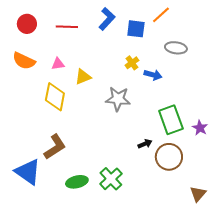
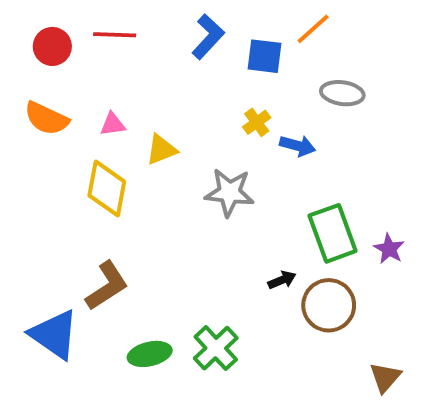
red line: (67, 27) -> (115, 35), moved

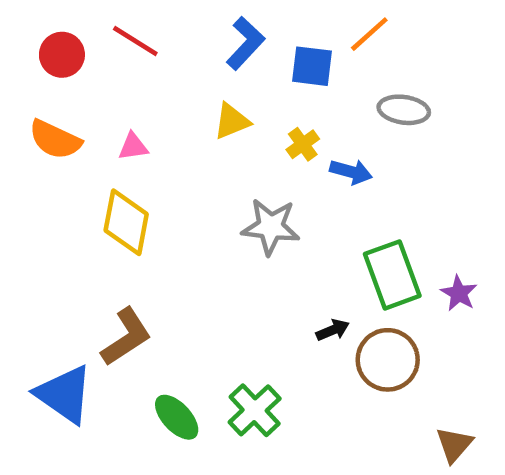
red line: (115, 35) -> (135, 41), turned 30
yellow triangle: (161, 150) -> (232, 121), moved
green ellipse: (150, 354) -> (177, 417), turned 60

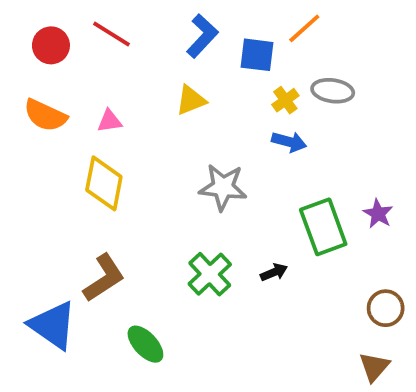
yellow cross: (303, 144) -> (285, 100), moved
purple star: (459, 293) -> (378, 214), moved
brown circle: (388, 360) -> (386, 308), moved, size x0.7
green cross: (255, 410) -> (210, 274), moved

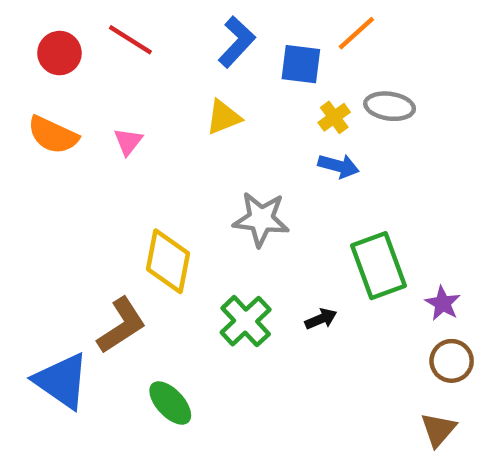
pink triangle: (110, 121) -> (128, 142), turned -44
yellow diamond: (104, 183) -> (168, 261), moved
purple star: (378, 214) -> (443, 303), moved

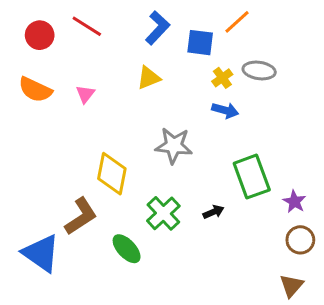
green ellipse: (170, 403) -> (127, 249), moved

